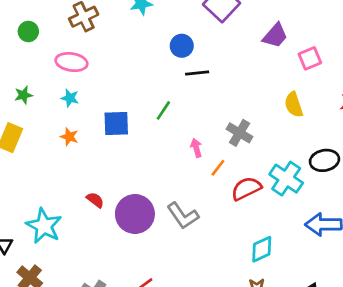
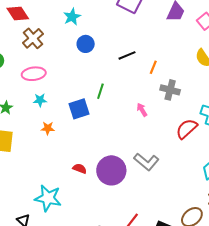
blue circle: (182, 46) -> (86, 44), moved
green line: (163, 110) -> (100, 91), moved
orange line: (218, 168) -> (153, 67), moved

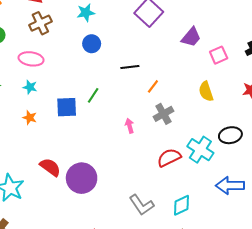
gray cross: (170, 90) -> (163, 114), turned 30
gray L-shape: (146, 162) -> (142, 205), moved
red semicircle: (80, 169) -> (50, 167), size x1.5

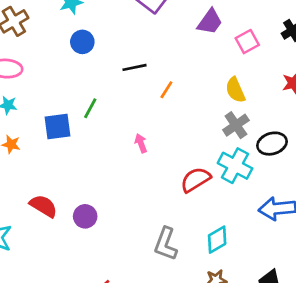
gray cross: (163, 114) -> (236, 125), moved
purple circle: (82, 178) -> (85, 216), size x0.6
gray L-shape: (142, 205) -> (166, 244), turned 60

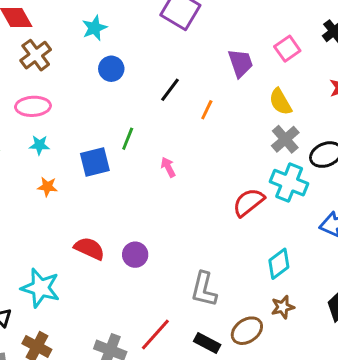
purple trapezoid: (210, 22) -> (241, 63), moved, turned -48
black line: (134, 67) -> (170, 90), turned -35
pink arrow: (141, 143) -> (168, 167), moved
gray L-shape: (166, 244) -> (204, 289), moved

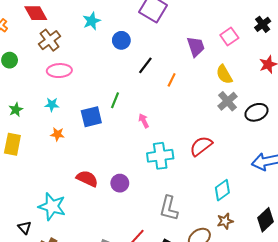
blue circle: (111, 69) -> (121, 40), moved
pink ellipse: (33, 106) -> (59, 71), moved
cyan cross: (289, 183) -> (160, 156), moved, turned -30

